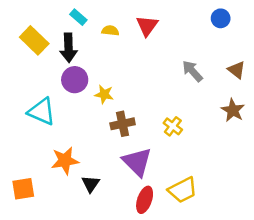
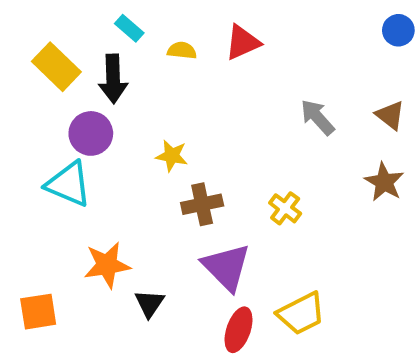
blue circle: (221, 18) -> (398, 30), moved
red triangle: (147, 26) -> (243, 42), turned 30
purple circle: (75, 80) -> (91, 133), moved

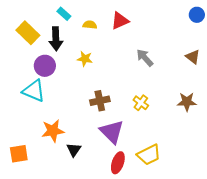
gray arrow: (317, 117) -> (145, 58), moved
yellow star: (172, 156) -> (85, 59), moved
brown star: (384, 182) -> (187, 102), moved, turned -30

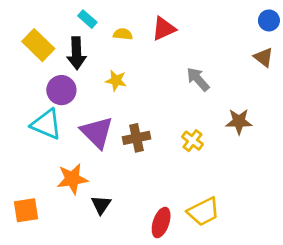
brown triangle: (193, 57) -> (263, 57), moved
brown star: (187, 102) -> (239, 121), moved
purple triangle: (112, 132) -> (97, 132), moved

